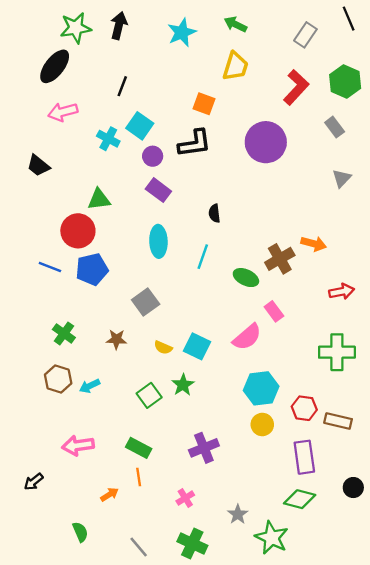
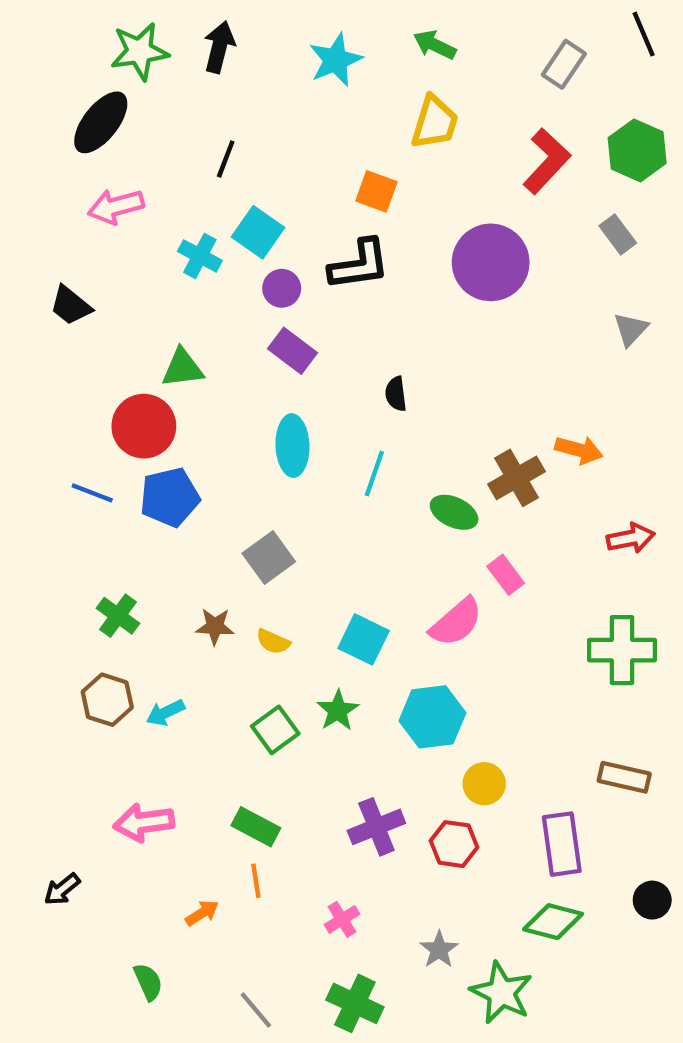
yellow semicircle: (163, 348) -> (273, 642), moved
cyan hexagon: (261, 388) -> (432, 717), moved
red hexagon: (304, 408) -> (454, 844), moved

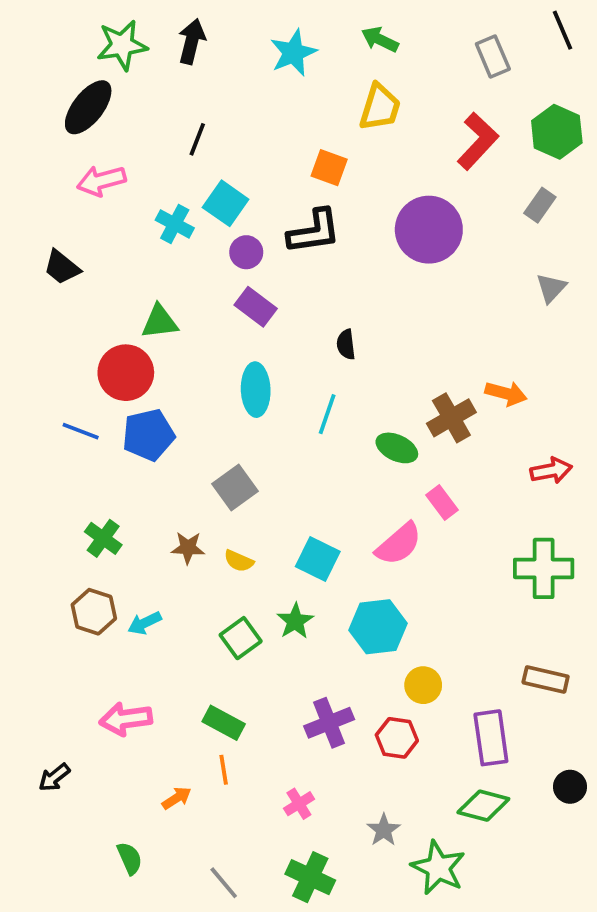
gray rectangle: (564, 64) -> (493, 56), turned -57
gray rectangle: (618, 234) -> (540, 205), turned 72

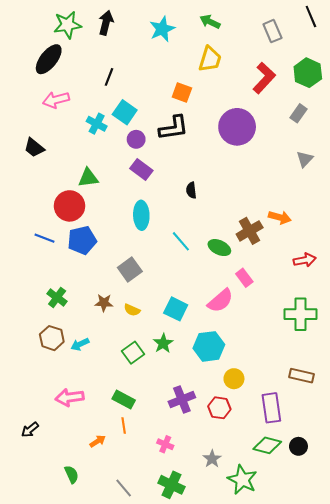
cyan line: (327, 414) -> (181, 241), moved, turned -60
black circle: (570, 787) -> (298, 446), moved
pink cross: (299, 804) -> (165, 444), turned -35

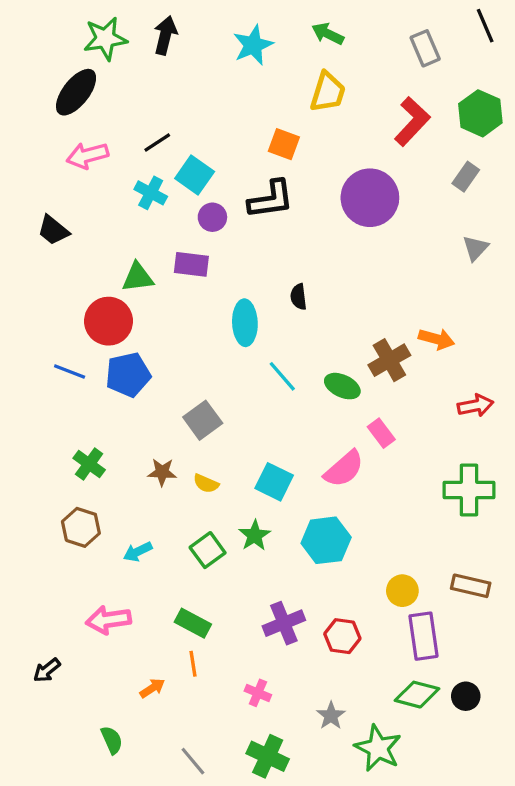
black line: (109, 77) -> (157, 143), moved, turned 36
purple rectangle: (141, 170) -> (191, 264), moved, turned -30
cyan ellipse: (141, 215) -> (245, 323), moved
cyan arrow: (80, 344) -> (138, 552), moved
yellow circle: (234, 379) -> (402, 591), moved

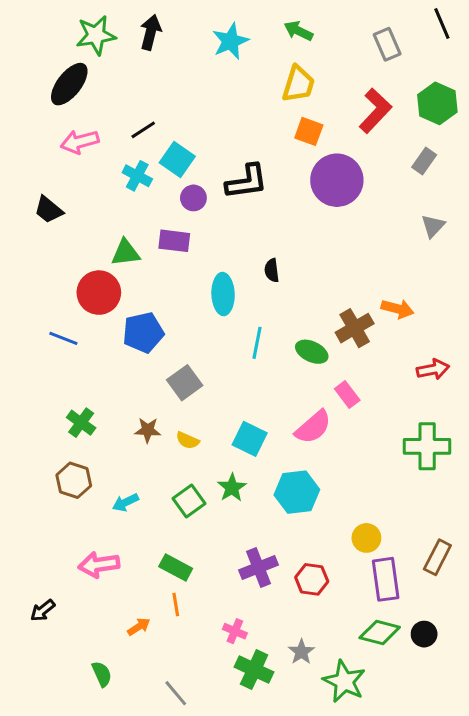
orange square: (284, 144) -> (309, 131), moved
blue pentagon: (128, 375) -> (143, 332), moved
cyan line: (282, 376) -> (257, 343), turned 52
brown rectangle: (471, 586) -> (437, 557), moved, turned -76
green cross: (268, 756) -> (254, 670), moved

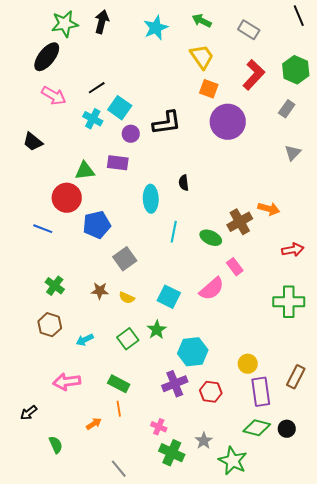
gray rectangle: (387, 44) -> (249, 30), moved, turned -35
yellow trapezoid: (298, 84) -> (202, 57), turned -52
pink arrow: (80, 142) -> (54, 96), turned -135
cyan hexagon: (297, 492) -> (193, 352), moved
green semicircle: (102, 674) -> (56, 445), moved

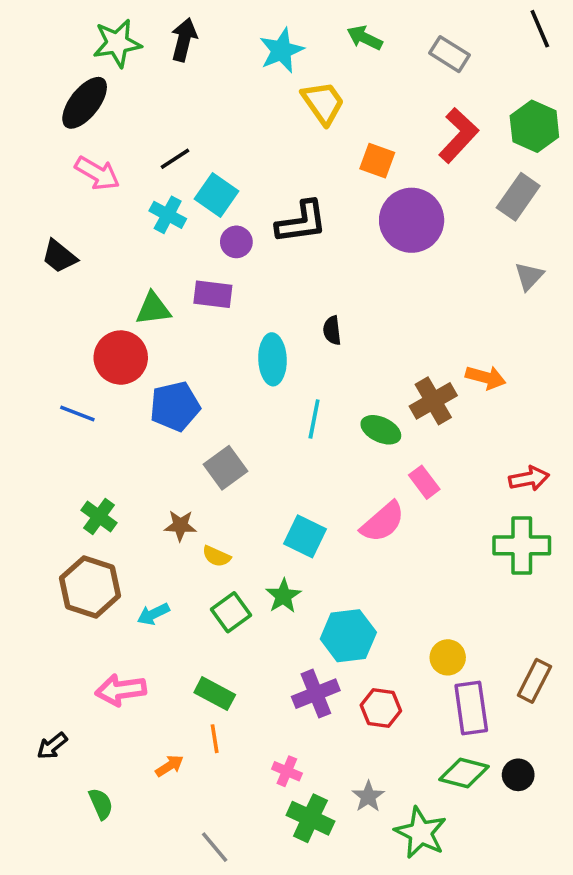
yellow trapezoid: (202, 57) -> (323, 103), moved
gray rectangle: (287, 109) -> (518, 197), size x1.4
red arrow: (293, 250) -> (529, 479), moved
yellow semicircle: (127, 298) -> (216, 556), moved
brown hexagon: (50, 325) -> (90, 587), size x1.4

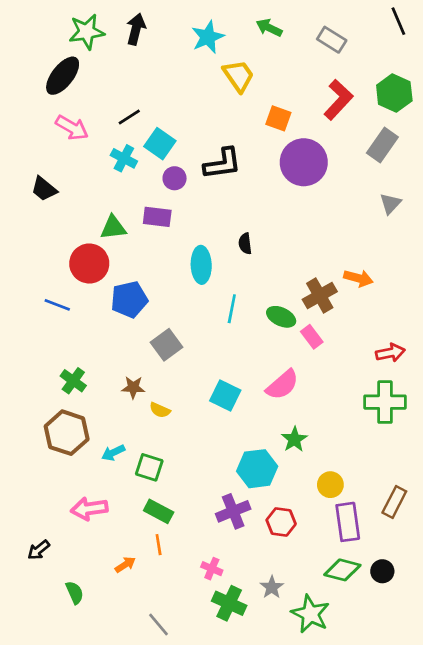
pink rectangle: (424, 482) -> (312, 337), moved
green star: (283, 596) -> (294, 439), moved
green square: (231, 612) -> (149, 467), moved, turned -36

